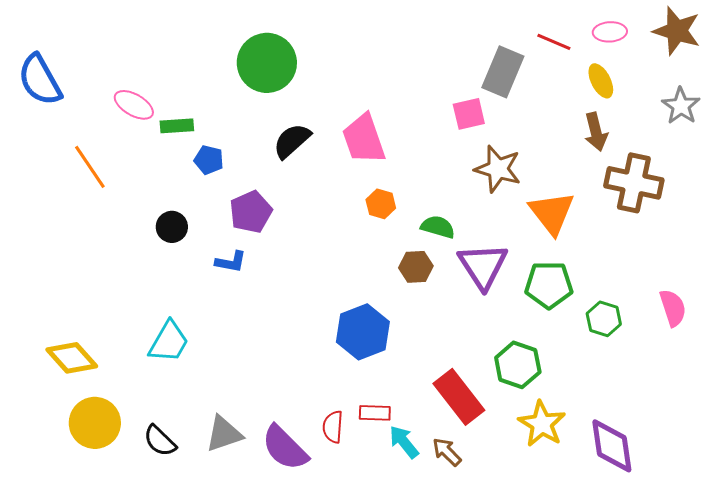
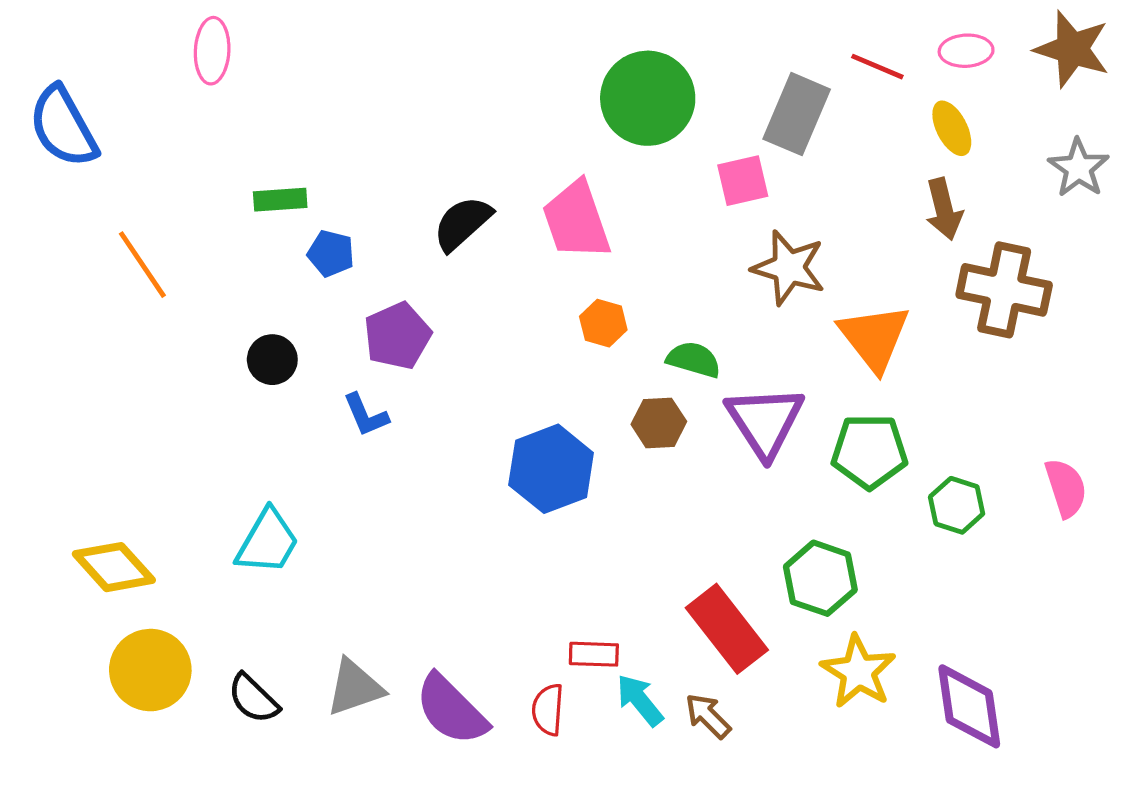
green circle: (267, 63) -> (648, 98), moved
pink ellipse: (134, 105) -> (212, 51), moved, turned 63
blue L-shape: (231, 262) -> (366, 415), turned 56
blue hexagon: (363, 332) -> (551, 469), moved
red semicircle: (333, 427) -> (548, 710), moved

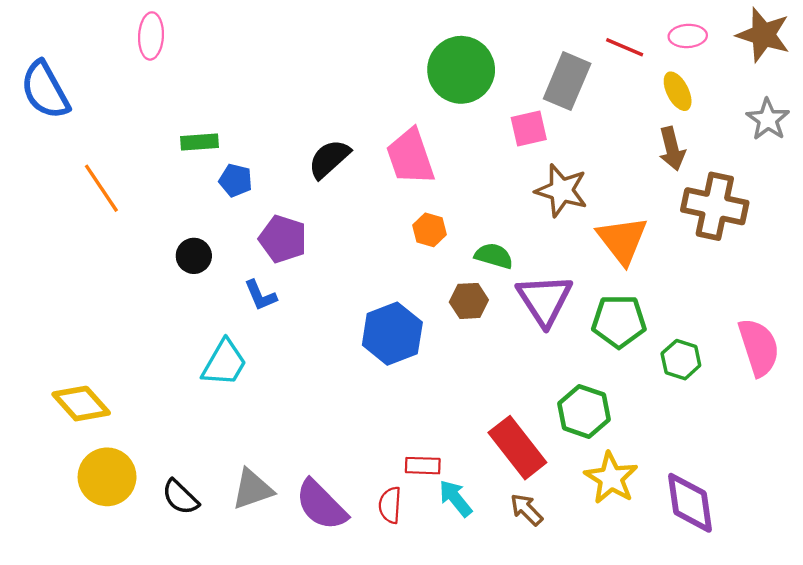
purple pentagon: (397, 336) -> (283, 239), turned -30
pink semicircle: (1066, 488) -> (759, 347), size x1.4
cyan trapezoid: (268, 542) -> (224, 363), moved
brown arrow: (708, 716) -> (526, 510), moved

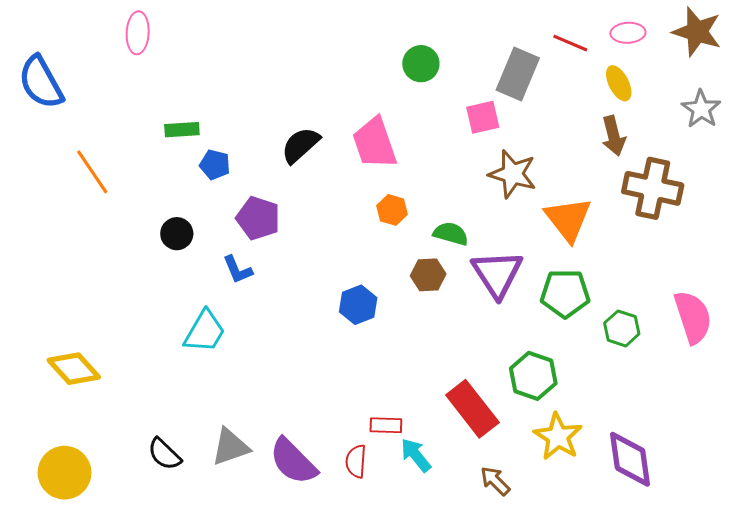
green circle: (461, 70) -> (421, 64), size x0.6
blue hexagon: (392, 334) -> (358, 305), size x0.7
yellow circle: (107, 477) -> (65, 473), moved
brown arrow: (526, 510) -> (495, 481), moved

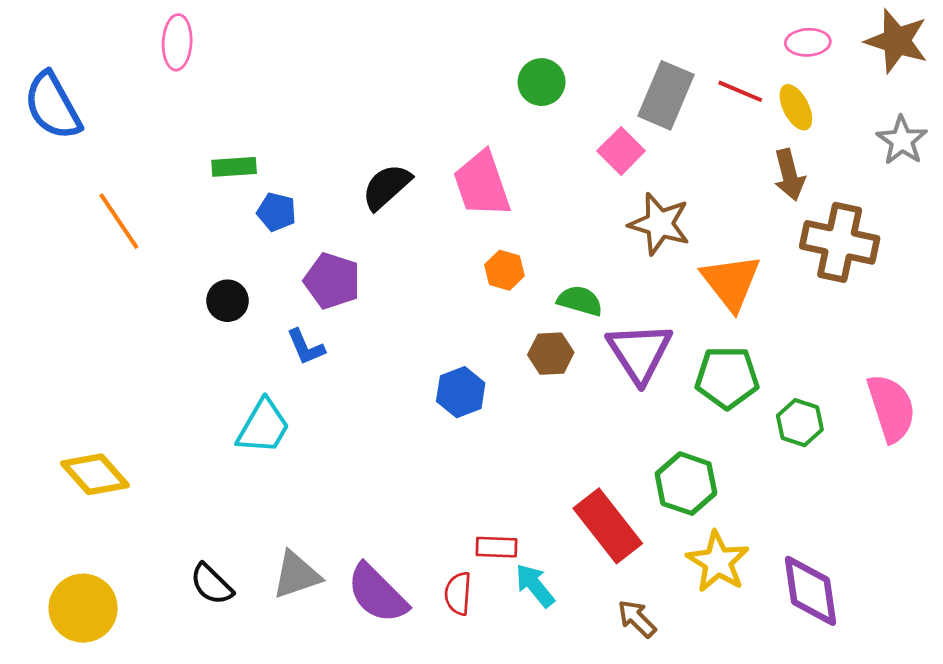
red line: (570, 43) -> (740, 91), moved
pink square: (483, 117) -> (621, 151), turned -32

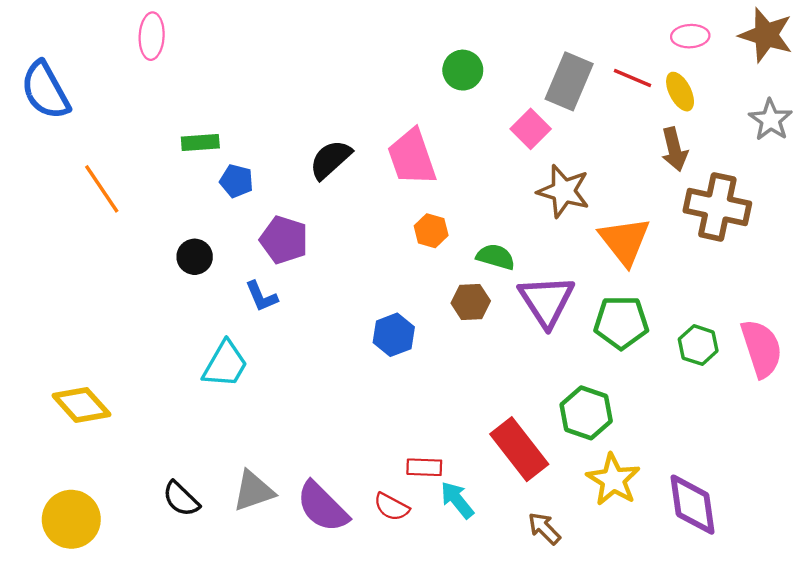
green hexagon: (800, 423) -> (698, 345), moved
red semicircle: (458, 594) -> (392, 507), turned -66

